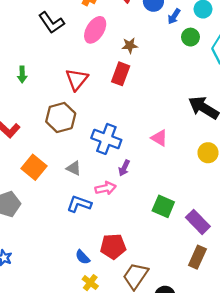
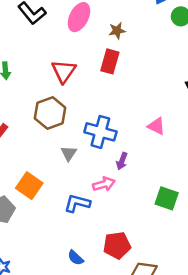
orange square: (34, 167) -> (29, 186), moved
gray triangle: (74, 168) -> (69, 153), moved, turned 42
blue semicircle: (83, 257) -> (76, 258), moved

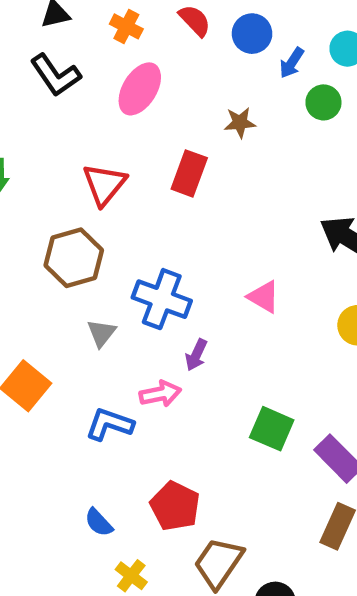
brown star: (117, 31) -> (240, 123), moved
red pentagon: (117, 245) -> (175, 506), turned 30

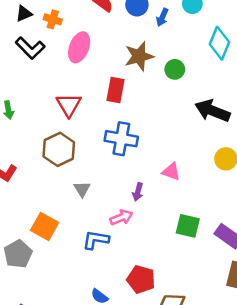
orange cross: (126, 26) -> (53, 19), moved
green circle: (323, 102) -> (175, 69), moved
brown star: (240, 123) -> (139, 56), size x1.6
pink triangle: (264, 297) -> (171, 172), moved
blue cross: (162, 299) -> (121, 139), moved

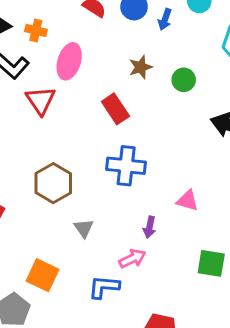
brown star: (139, 56) -> (141, 67), size x0.7
red rectangle: (116, 90) -> (115, 109), turned -40
red triangle: (69, 105) -> (41, 100), moved

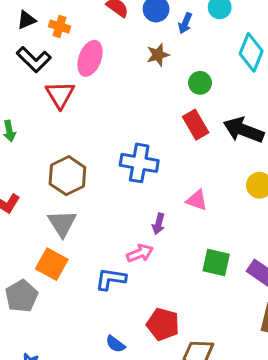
brown star: (141, 67) -> (158, 55), moved
red rectangle: (115, 109) -> (196, 125), moved
gray triangle: (84, 228) -> (62, 223), moved, size x1.5

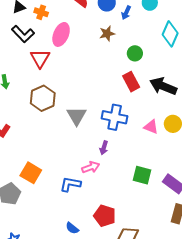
blue cross: (139, 163) -> (115, 117), moved
brown hexagon: (67, 176) -> (43, 98), moved
pink triangle: (197, 200) -> (151, 127), moved
gray triangle: (62, 223) -> (76, 116), moved

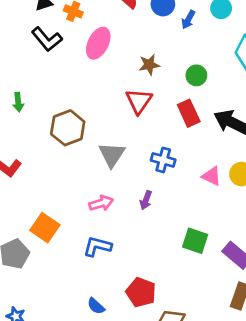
brown star: (107, 34) -> (149, 65), moved
red triangle: (40, 58) -> (139, 101), moved
blue cross: (115, 117) -> (163, 160), size x0.7
pink arrow: (91, 167) -> (101, 203), moved

